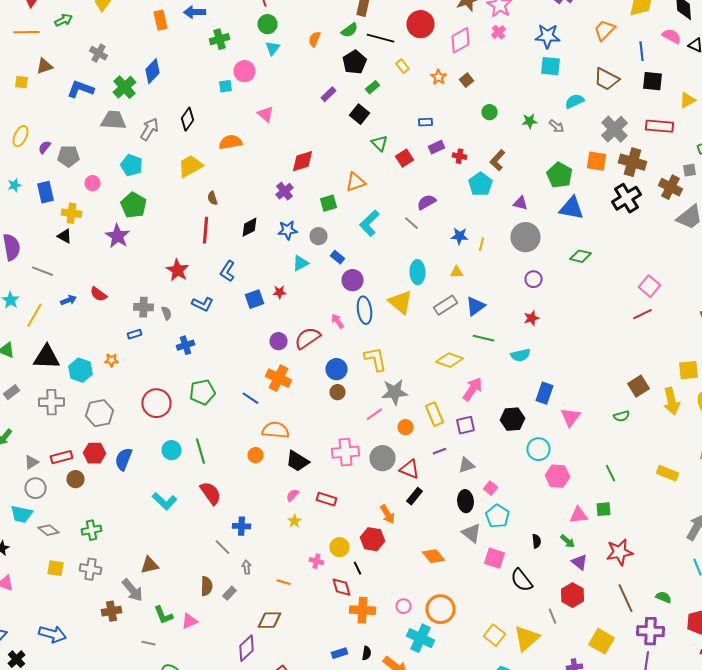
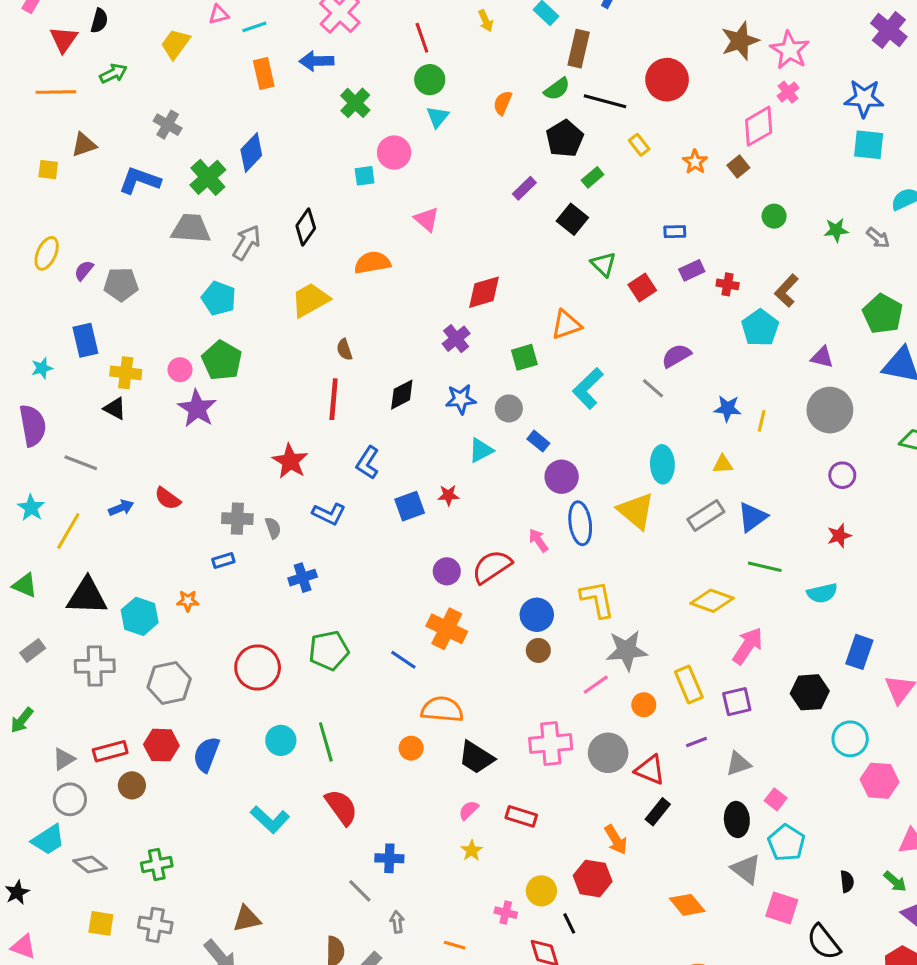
green cross: (220, 39) -> (355, 103), turned -30
pink diamond: (460, 40) -> (759, 126), moved
pink circle: (92, 183) -> (180, 370), moved
cyan star: (14, 185) -> (42, 368), moved
cyan trapezoid: (22, 514) -> (48, 840), turned -45

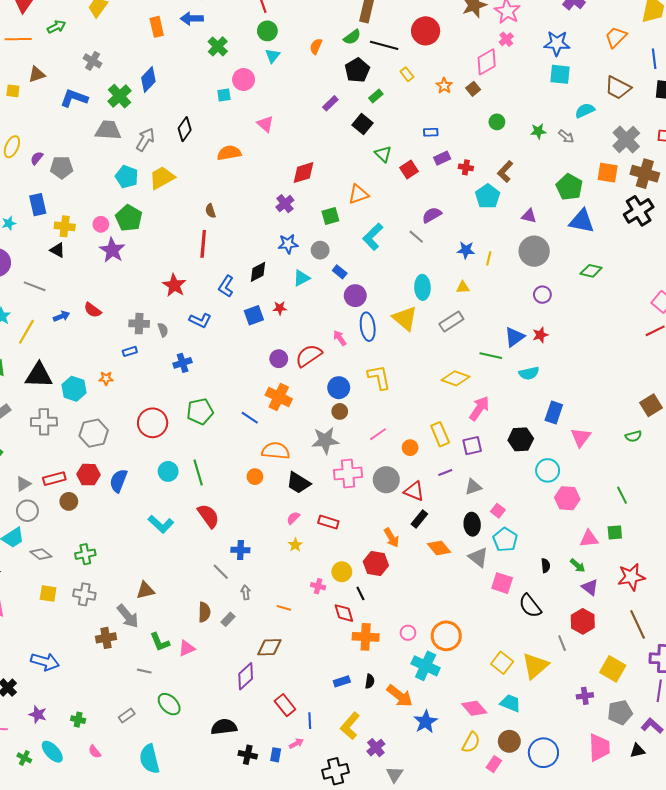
yellow trapezoid: (310, 300) -> (162, 178), moved
black diamond: (402, 395) -> (258, 272), moved
blue triangle: (752, 517) -> (514, 337), moved
gray star: (627, 650) -> (325, 440), moved
orange diamond: (687, 905) -> (439, 548), moved

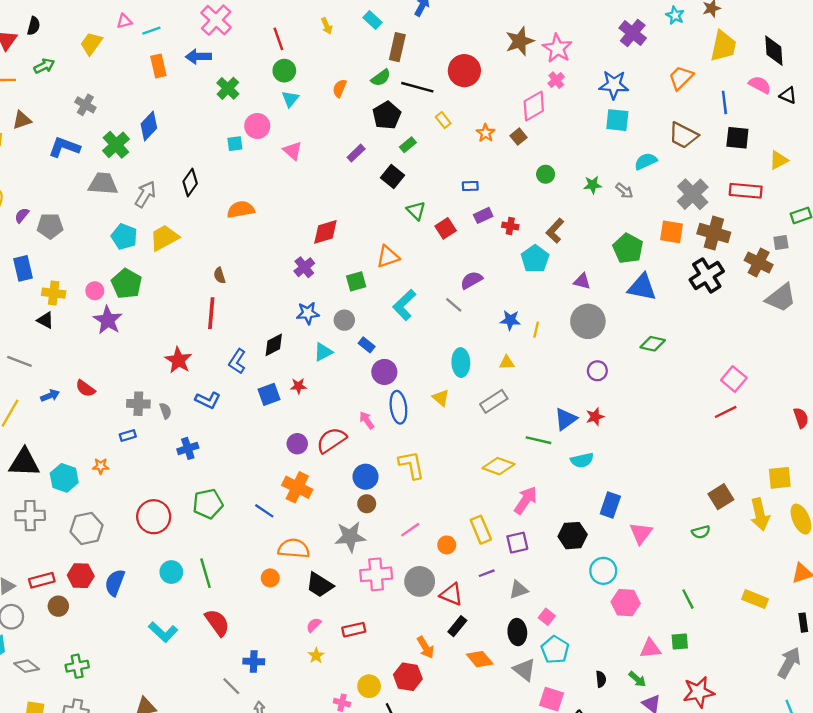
pink triangle: (265, 124) -> (293, 151), moved
yellow triangle: (405, 318) -> (441, 398), size x0.6
red rectangle: (328, 522) -> (354, 630), turned -30

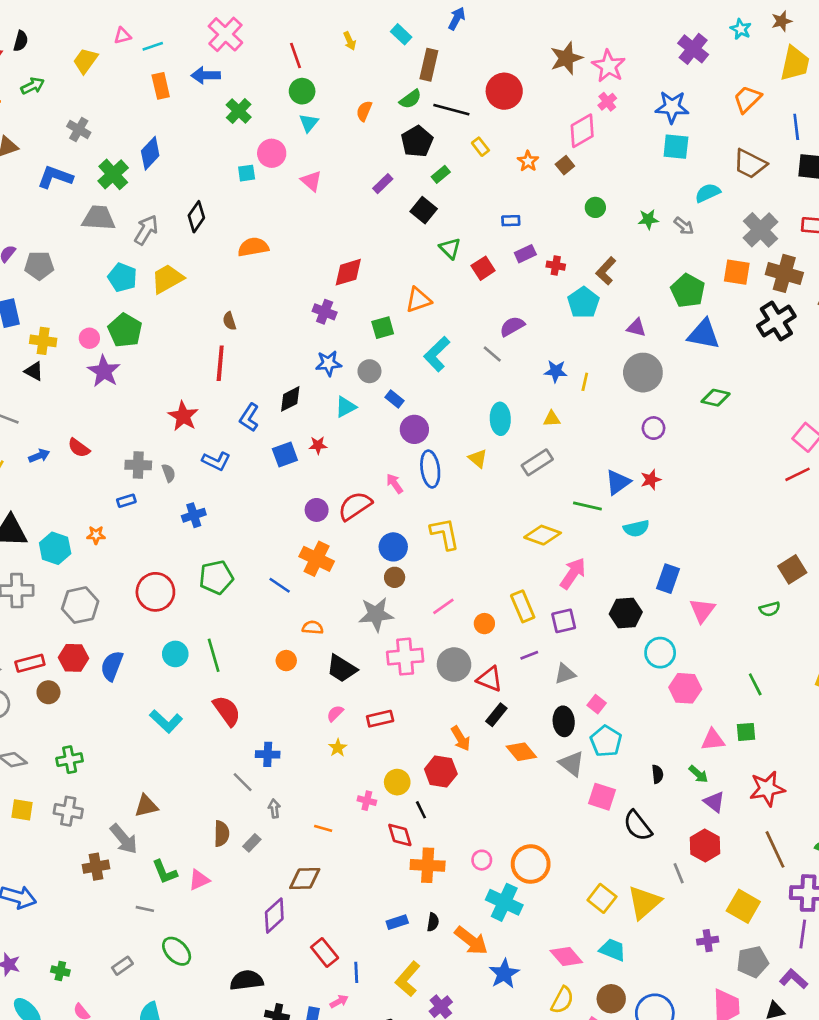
purple cross: (304, 267) -> (325, 312), turned -30
orange semicircle: (294, 548) -> (313, 628), size x0.6

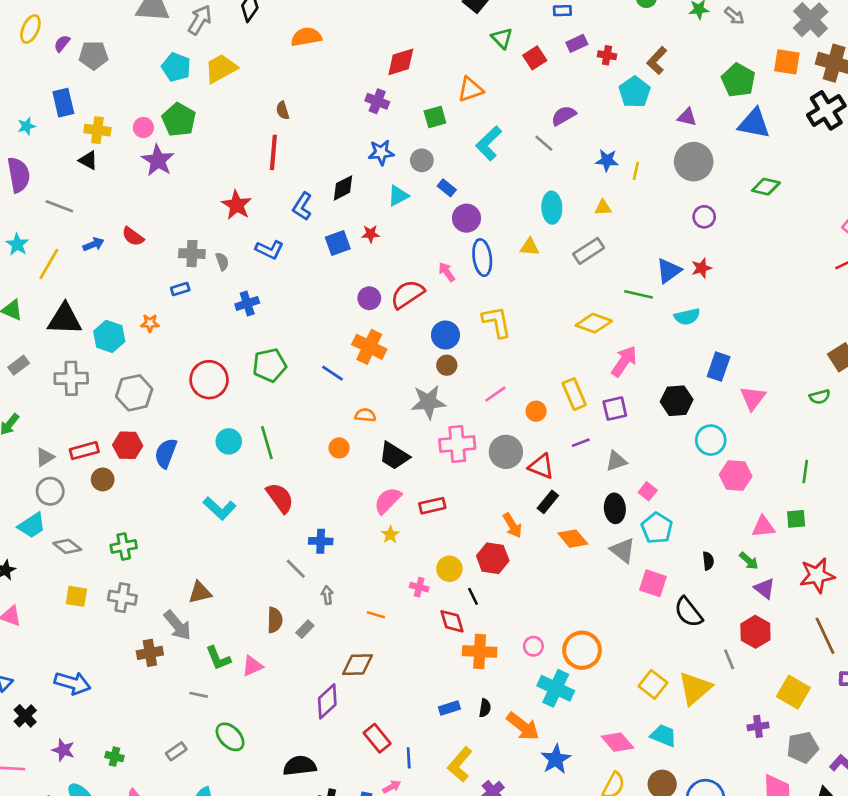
yellow triangle: (478, 458) -> (529, 247), turned -36
green line: (755, 684) -> (805, 472), turned 35
pink semicircle: (335, 713) -> (388, 500), size x1.6

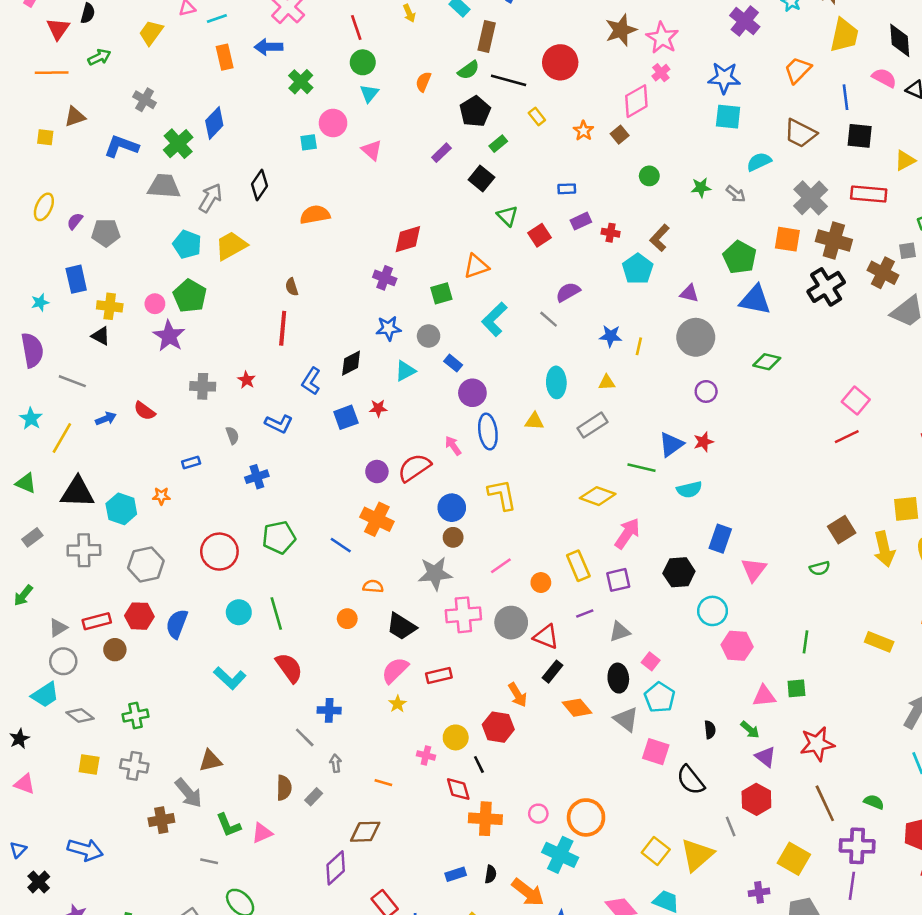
red star: (237, 205) -> (247, 380), size x0.6
gray cross: (192, 254) -> (203, 386), moved

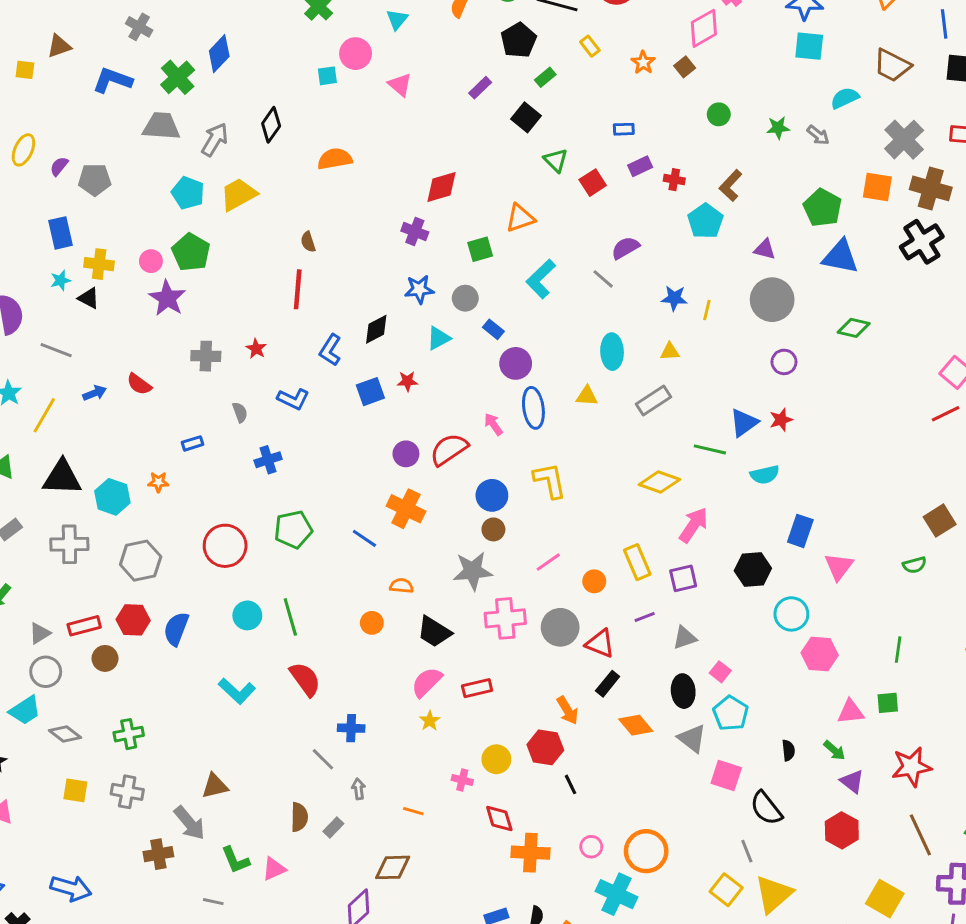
cyan star: (40, 302) -> (61, 280), moved
black line: (479, 765) -> (570, 784), moved
gray line: (731, 826) -> (747, 851), moved

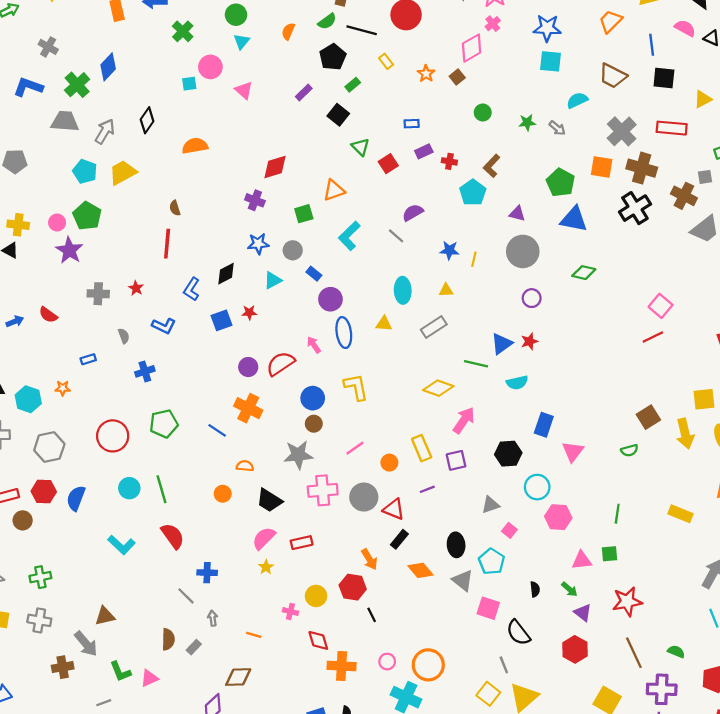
gray triangle: (685, 638) -> (491, 505), moved
pink square: (720, 672) -> (509, 530), moved
gray line: (213, 902) -> (104, 703), turned -32

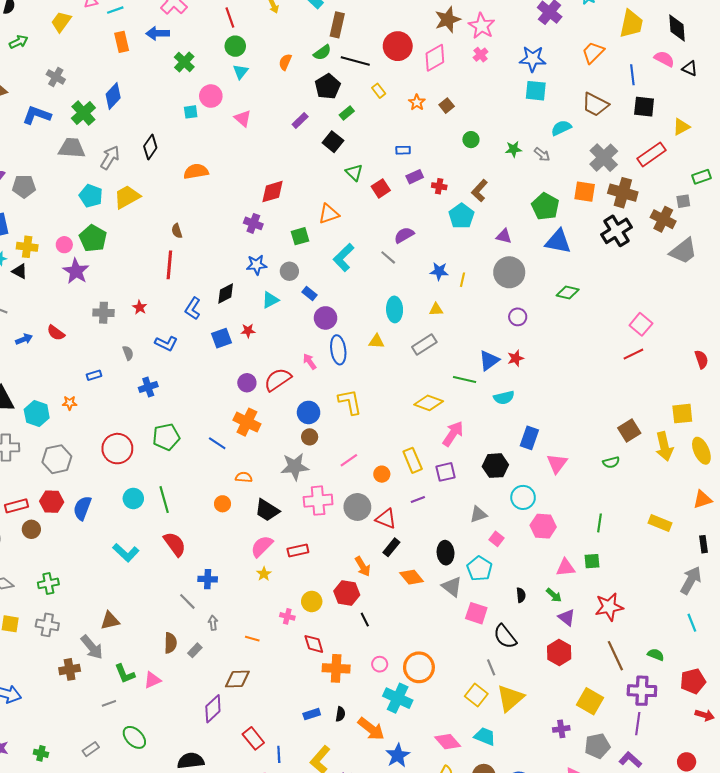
pink diamond: (472, 48) -> (435, 58), moved
red rectangle: (672, 128) -> (652, 154), turned -40

